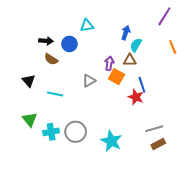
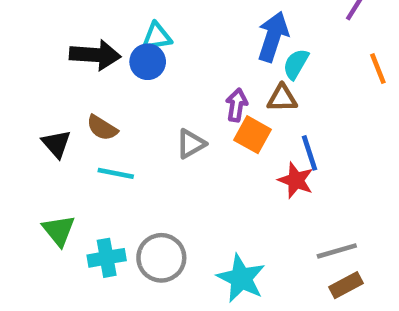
cyan triangle: (87, 26) -> (157, 37), moved
blue arrow: (126, 33) -> (273, 37), size x1.5
black arrow: (46, 41) -> (95, 55), size x1.5
brown semicircle: (51, 59) -> (102, 128), moved

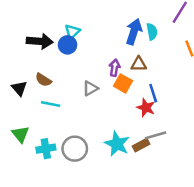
cyan triangle: (157, 37) -> (72, 32), turned -35
cyan semicircle: (296, 64) -> (152, 32), moved, turned 140
gray line: (337, 251) -> (156, 135), moved
cyan star: (241, 278) -> (117, 144), moved
brown rectangle: (346, 285) -> (141, 145), moved

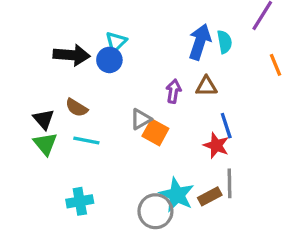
orange square: (123, 83) -> (155, 132), moved
green triangle: (20, 134) -> (45, 144), moved
gray line: (156, 135) -> (229, 183), turned -75
gray circle: (75, 149) -> (155, 211), moved

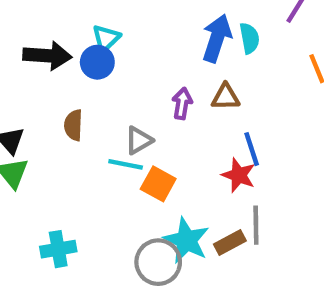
brown semicircle: (77, 108) -> (73, 125), moved, turned 60
orange square: (155, 132) -> (158, 184), moved
cyan line: (86, 141) -> (126, 164), moved

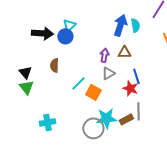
gray triangle: (139, 140) -> (108, 73), moved
cyan line: (126, 164) -> (78, 83), turned -56
cyan star: (186, 240) -> (106, 118), turned -30

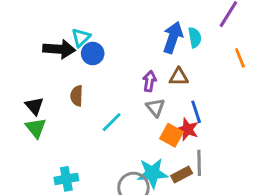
cyan triangle: (69, 25) -> (81, 37), moved
gray triangle: (108, 73) -> (155, 107), turned -40
orange square: (93, 92) -> (171, 135), moved

